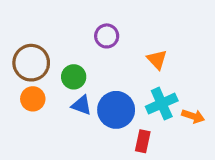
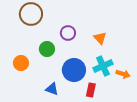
purple circle: (107, 36) -> (68, 33), moved
brown circle: (31, 63) -> (31, 14), moved
blue triangle: (82, 105) -> (52, 89), moved

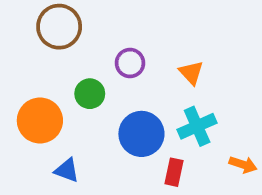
orange circle: (21, 63) -> (40, 120), size x1.5
orange arrow: (123, 74) -> (243, 165), moved
blue triangle: (52, 89) -> (67, 170), moved

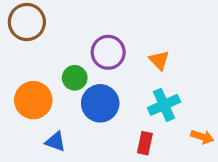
brown circle: (59, 27) -> (27, 22), moved
purple circle: (130, 63) -> (108, 52), size x1.4
blue circle: (141, 134) -> (100, 103), moved

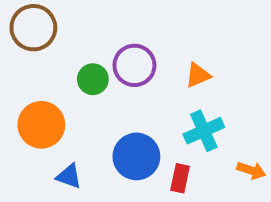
orange triangle: (159, 60) -> (198, 75), turned 50
green circle: (75, 78) -> (93, 79), moved
blue circle: (100, 103) -> (136, 156), moved

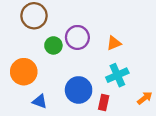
brown circle: (33, 28) -> (34, 16), moved
orange arrow: (251, 170) -> (145, 98), turned -56

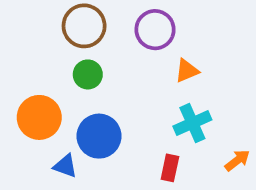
brown circle: (34, 16) -> (84, 26), moved
purple circle: (77, 37) -> (155, 30), moved
blue circle: (79, 90) -> (99, 136), moved

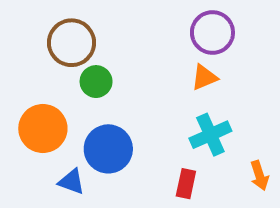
brown circle: (84, 26) -> (71, 43), moved
purple circle: (155, 30) -> (212, 32), moved
orange arrow: (237, 160) -> (259, 176), turned 110

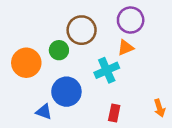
brown circle: (71, 43) -> (82, 30), moved
orange circle: (43, 129) -> (26, 63), moved
cyan cross: (210, 135) -> (107, 70), moved

